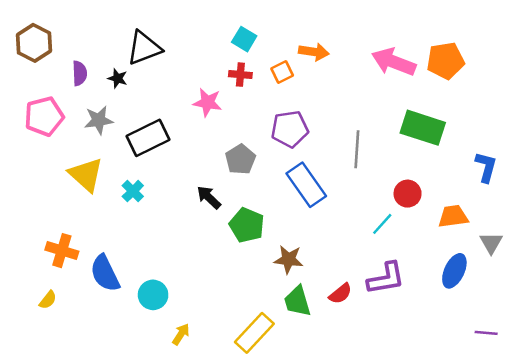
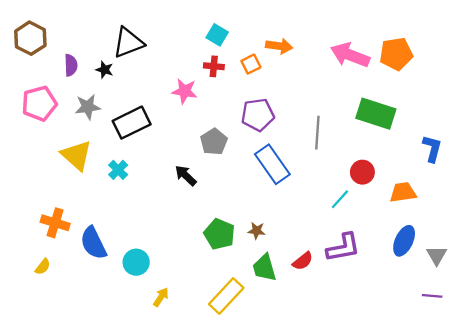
green pentagon: (247, 225) -> (219, 234), moved
gray triangle: (491, 243) -> (437, 255), moved
brown star: (289, 259) -> (257, 231), size x0.7

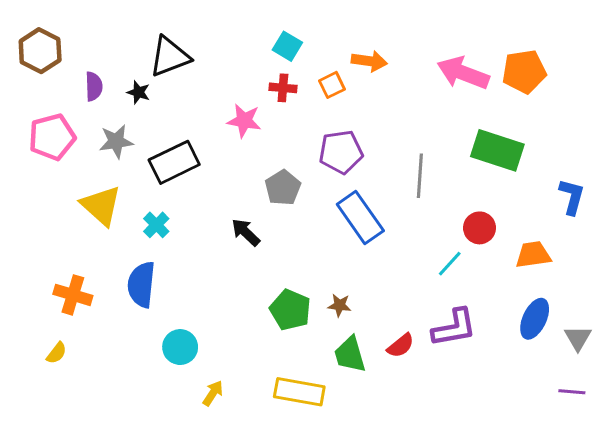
blue semicircle: (93, 243) -> (141, 284), moved, turned 32
yellow rectangle: (226, 296) -> (299, 392), turned 57

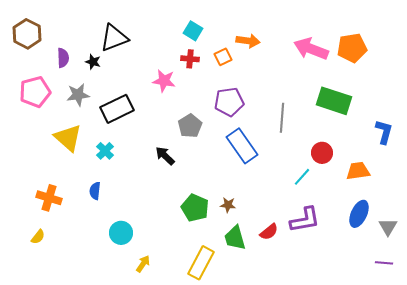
blue semicircle: (141, 284) -> (95, 191), size x0.6
yellow rectangle: (299, 392) -> (201, 263), turned -72

